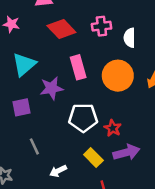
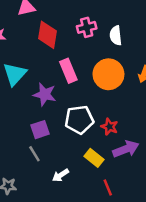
red diamond: (61, 29) -> (47, 35), turned 60
purple star: (52, 88) -> (45, 94), turned 30
purple square: (21, 107) -> (40, 130), moved

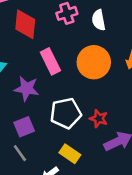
yellow rectangle: (94, 158) -> (70, 154), moved

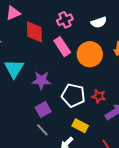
white semicircle: (99, 20) -> (99, 22), moved, turned -91
pink rectangle: (50, 61) -> (62, 47), moved
white pentagon: (66, 113) -> (73, 95), turned 30

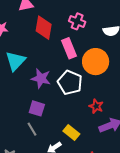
pink cross: (65, 20) -> (77, 21), turned 35
white pentagon: (73, 95) -> (70, 83), moved
purple square: (43, 109) -> (37, 108), turned 35

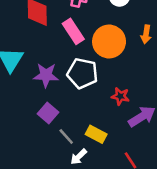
purple square: (37, 108) -> (48, 113), turned 35
gray line: (32, 129) -> (66, 136), moved

